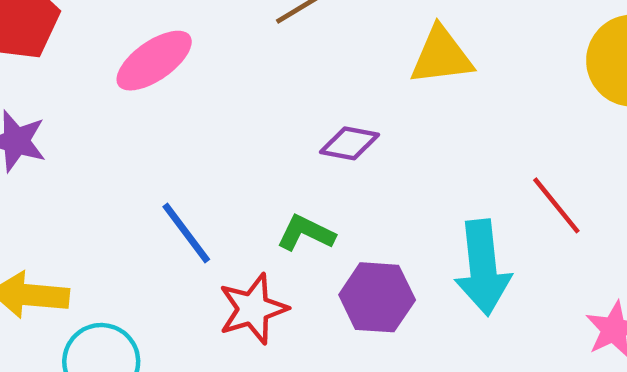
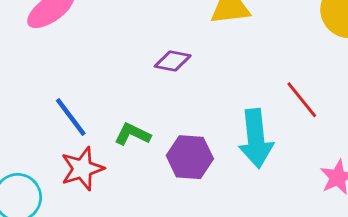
green L-shape: (306, 233) -> (132, 134), moved
red star: (253, 309) -> (82, 169), moved

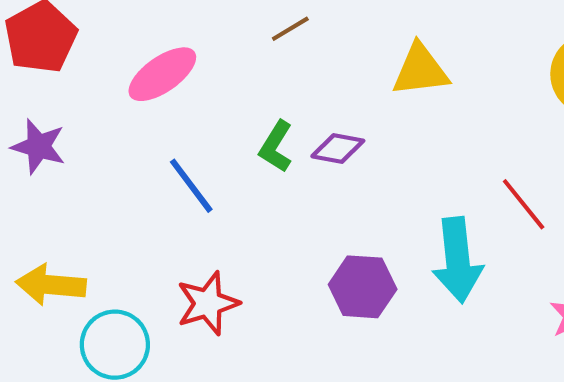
blue line: (71, 117) -> (191, 186), moved
green L-shape: (132, 134) -> (276, 146), moved, turned -84

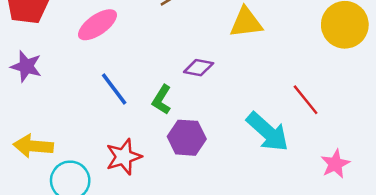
green L-shape: (276, 146) -> (162, 100), moved
cyan arrow: (458, 260) -> (268, 132), turned -42
purple hexagon: (363, 287) -> (187, 138), moved

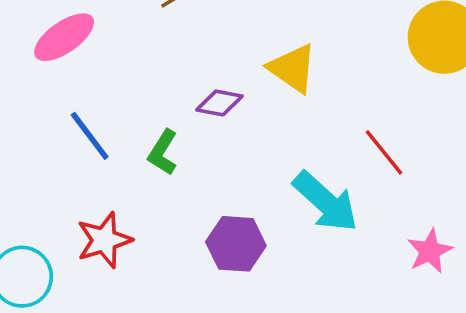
yellow triangle: (246, 22) -> (293, 68), moved, turned 42
purple hexagon: (187, 138) -> (236, 244), moved

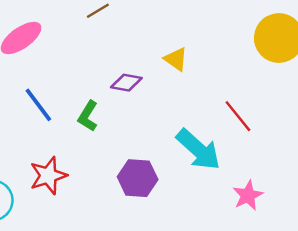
yellow triangle: (293, 68) -> (176, 59), size x0.7
pink star: (430, 251) -> (248, 195), moved

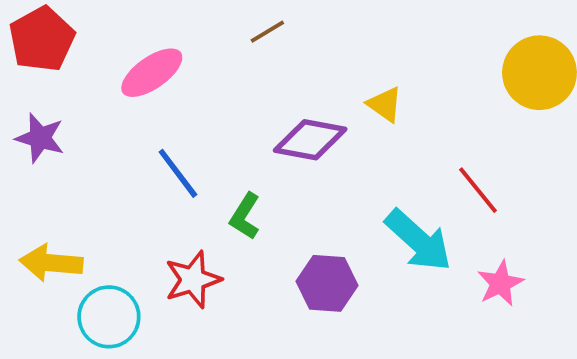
purple diamond: (126, 83) -> (310, 140), size x1.5
green L-shape: (88, 116) -> (245, 216), moved
pink star: (248, 195) -> (500, 283), moved

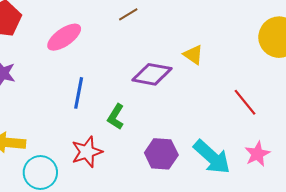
blue line: (178, 173) -> (79, 93), turned 48
cyan arrow: (418, 240) -> (212, 157), moved

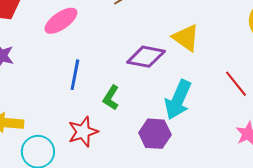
yellow triangle: (193, 55) -> (186, 38), size x1.4
cyan arrow: (212, 157) -> (178, 100), moved, turned 72

